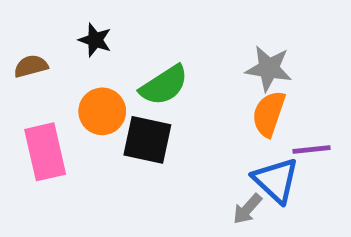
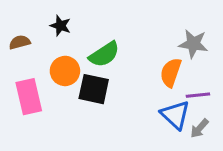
gray star: (269, 69) -> (193, 44), moved
gray arrow: (247, 209) -> (199, 128), moved

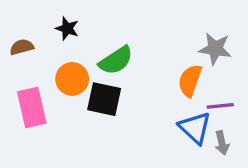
gray arrow: (199, 128) -> (222, 143), turned -55

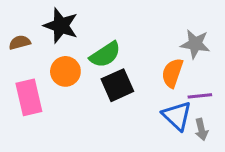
black star: (67, 28) -> (61, 26), size x1.6
black square: (104, 99) -> (117, 85), moved, turned -36

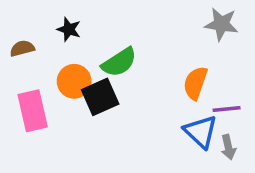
black star: (61, 26) -> (69, 29), size x0.6
gray star: (195, 44) -> (221, 24), moved
black square: (117, 85) -> (100, 97), moved

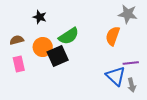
brown semicircle: (22, 48) -> (17, 40), moved
orange semicircle: (195, 83) -> (113, 36), moved
pink rectangle: (33, 111) -> (19, 64), size x0.7

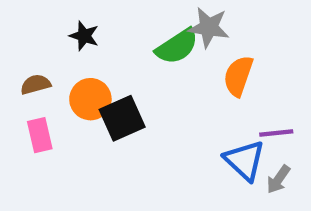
gray star: (128, 14) -> (209, 27), moved
green semicircle: (69, 36) -> (177, 46), moved
gray arrow: (132, 85) -> (278, 179), turned 48

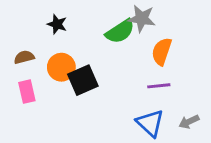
purple line: (276, 133) -> (159, 86), moved
blue triangle: (245, 160) -> (150, 123), moved
gray arrow: (278, 179) -> (189, 122), turned 30

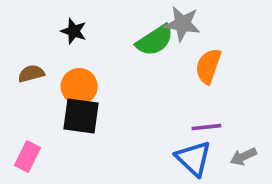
black square: (83, 80) -> (81, 116), moved, turned 32
purple line: (159, 86) -> (206, 127), moved
pink rectangle: (27, 92) -> (27, 157), moved, turned 40

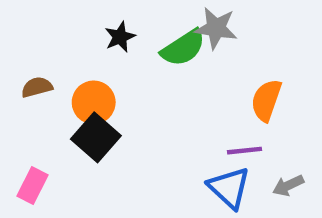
black star: (74, 31) -> (120, 37), moved, turned 30
orange semicircle: (208, 66) -> (266, 100), moved
black square: (81, 116) -> (96, 137), turned 33

